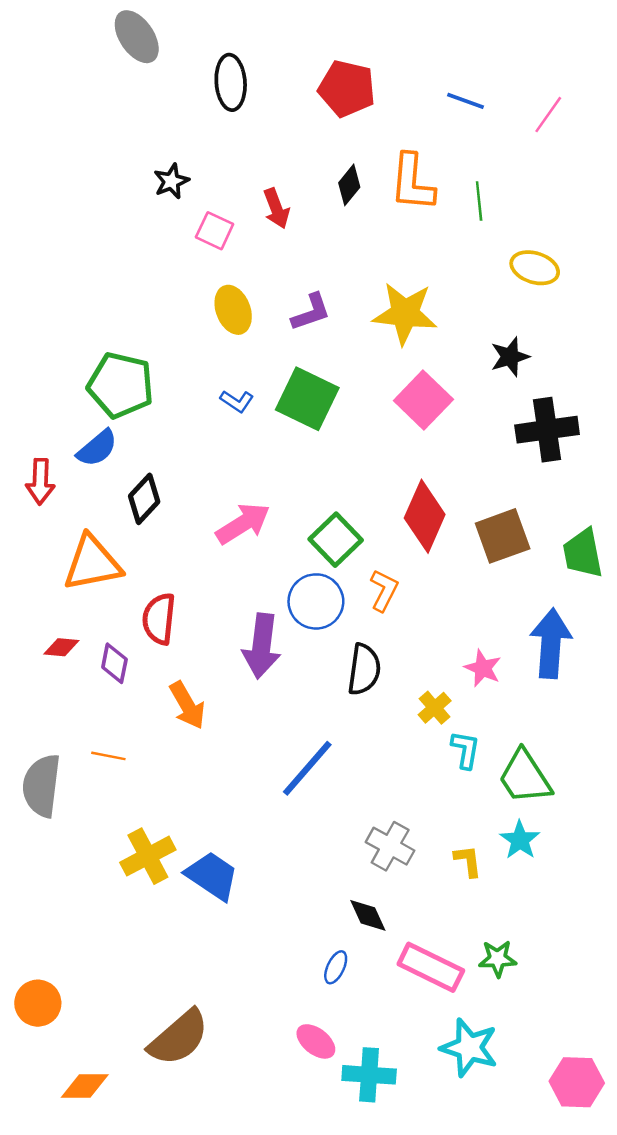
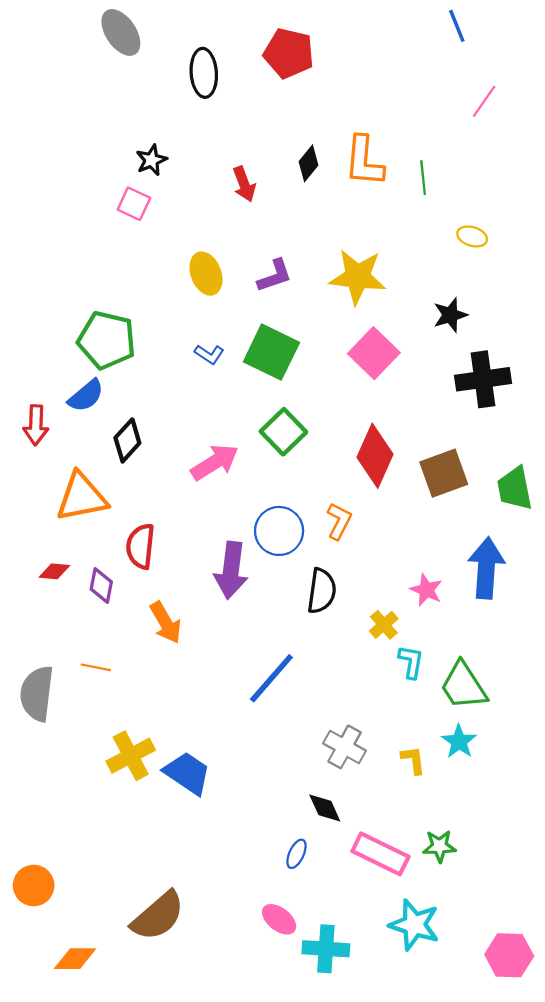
red pentagon: (347, 89) -> (289, 53), moved
blue line: (465, 101) -> (457, 26), moved, turned 48
pink square: (215, 231) -> (134, 204), moved
yellow ellipse: (535, 268) -> (472, 236), size x0.7
green square: (336, 540) -> (283, 432), moved

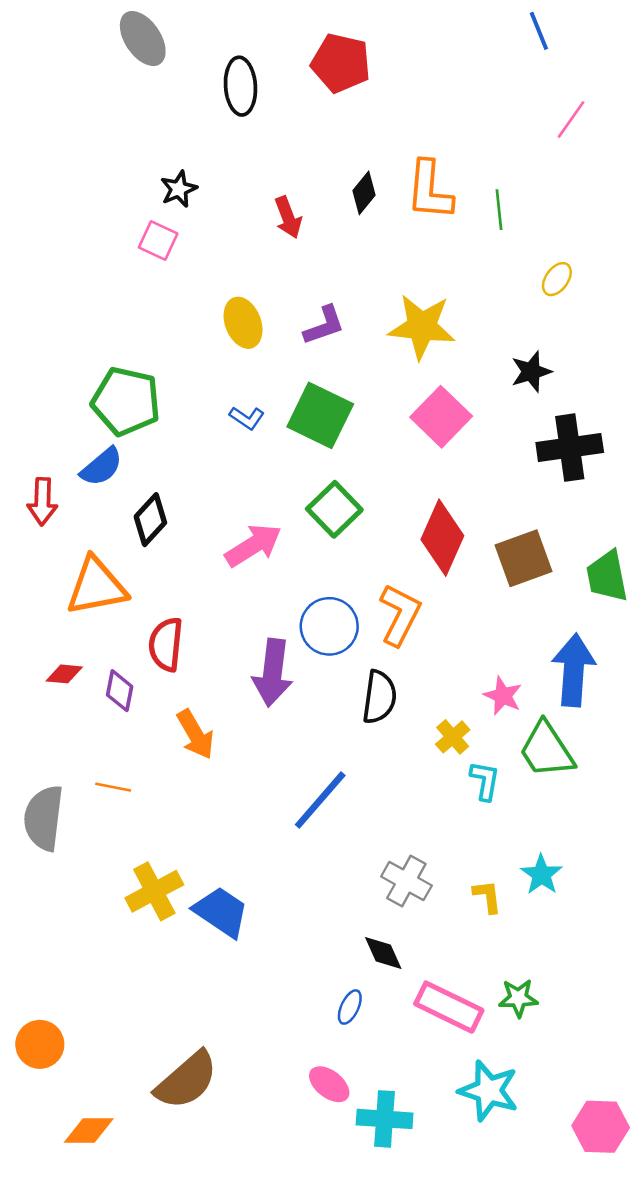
yellow ellipse: (472, 236) -> (557, 279), turned -72
orange L-shape: (339, 521) -> (400, 615), size x1.4
green trapezoid: (463, 686) -> (547, 750), moved

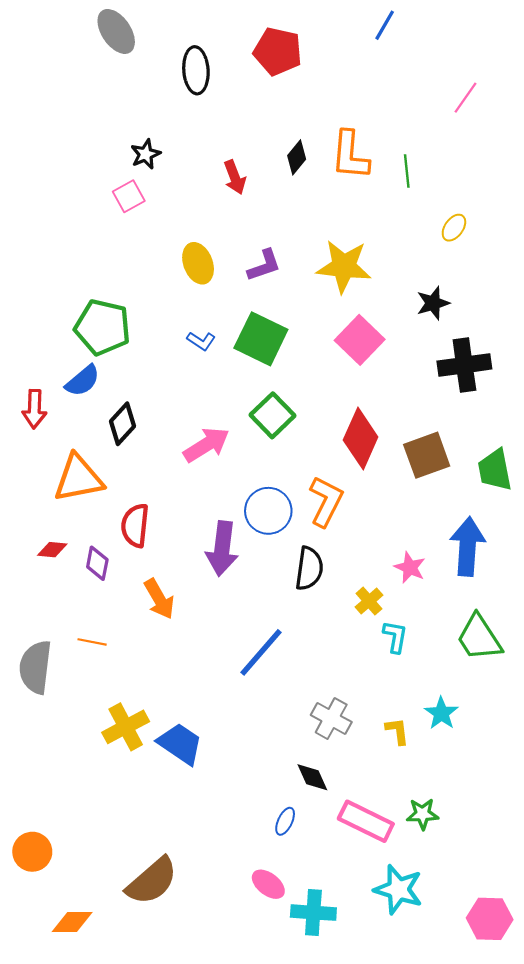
blue line: (539, 31) -> (385, 25), moved, turned 52
pink square: (158, 240) -> (129, 196), turned 36
green trapezoid: (547, 750) -> (479, 638), moved

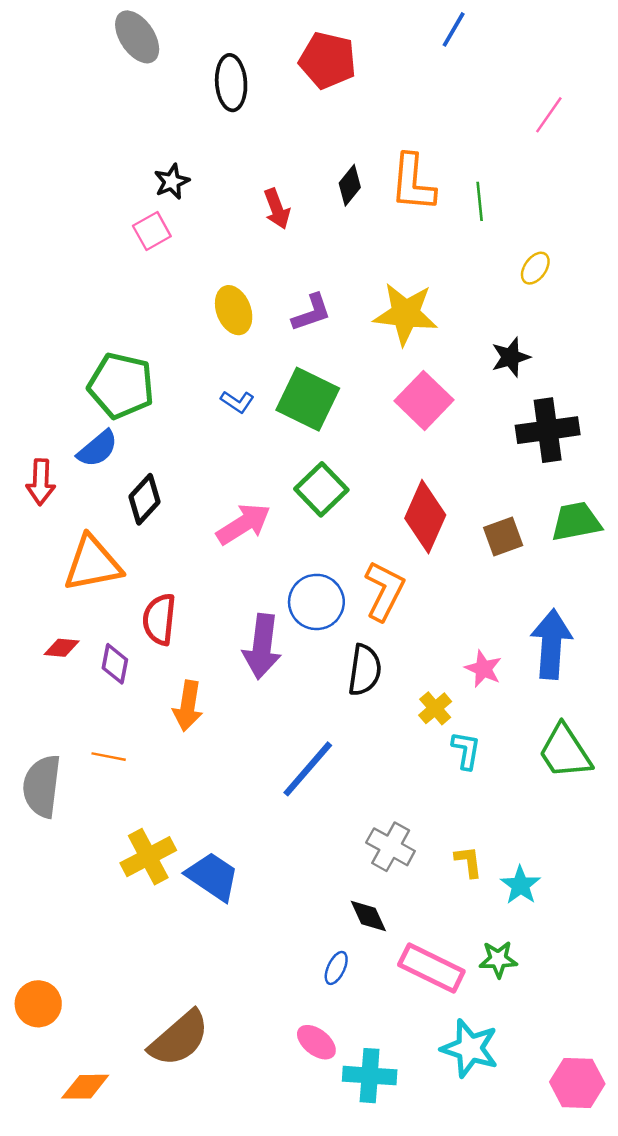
brown square: (427, 455) -> (503, 536), size x0.7
green trapezoid: (495, 470) -> (576, 522), moved, turned 90
orange arrow: (159, 599) -> (188, 706), turned 39
cyan star: (441, 713) -> (520, 885), moved

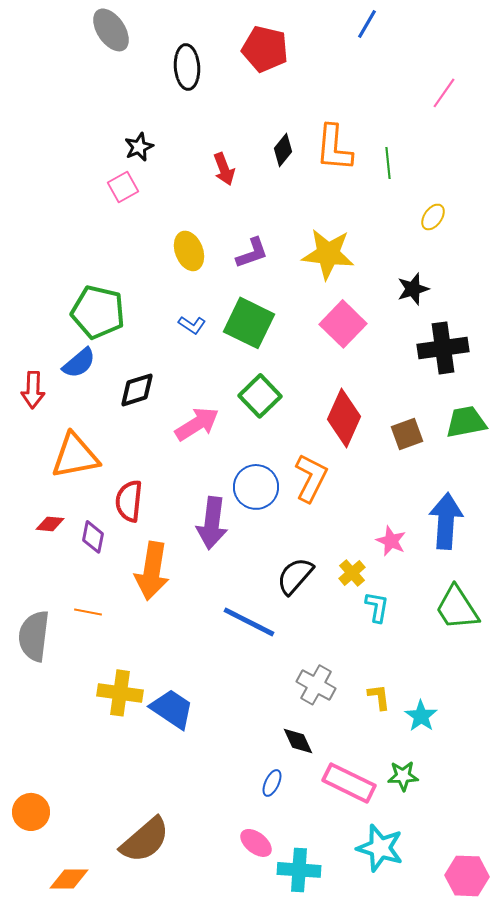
black diamond: (145, 499) -> (137, 390), moved, turned 30
black semicircle: (365, 670) -> (295, 576), moved, turned -147
orange arrow: (188, 706) -> (152, 571), size x1.4
blue line: (308, 769) -> (249, 622), turned 76
yellow cross: (148, 857) -> (120, 693), turned 36

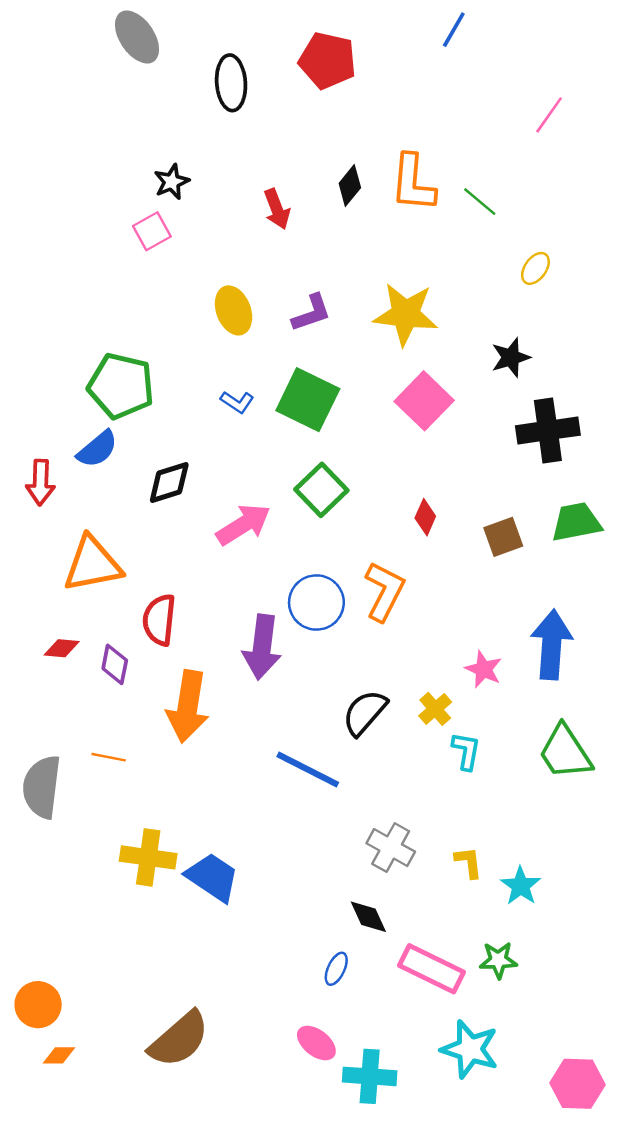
green line: (388, 163) -> (480, 202), turned -44
red diamond: (344, 418) -> (425, 517), size x0.5
orange diamond: (69, 879) -> (59, 1055), moved, size x0.7

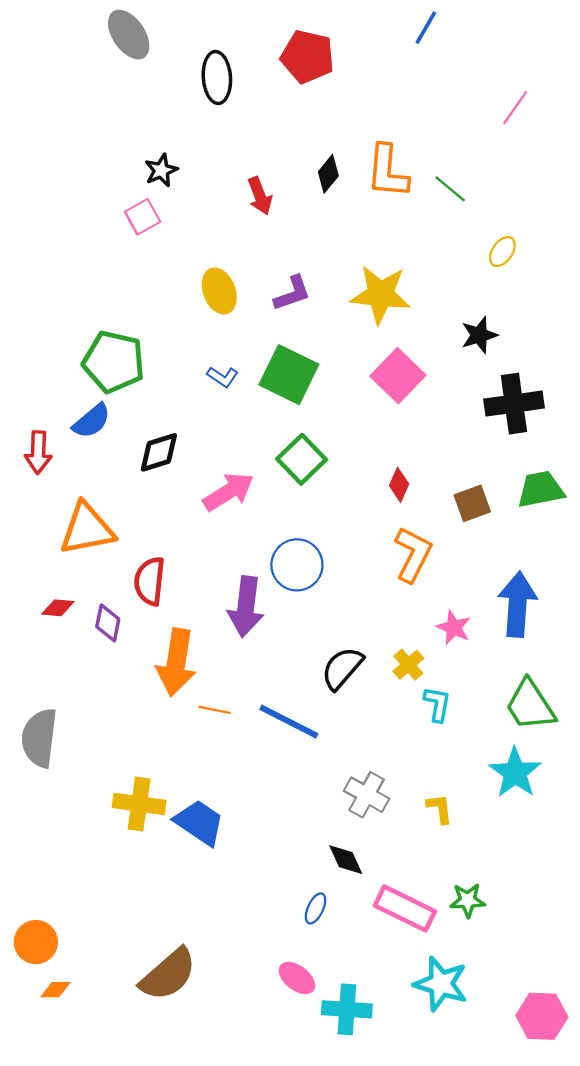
orange L-shape: (384, 591) -> (413, 554), moved
orange line: (109, 757) -> (215, 710), moved
cyan star: (521, 886) -> (515, 773), moved, size x1.4

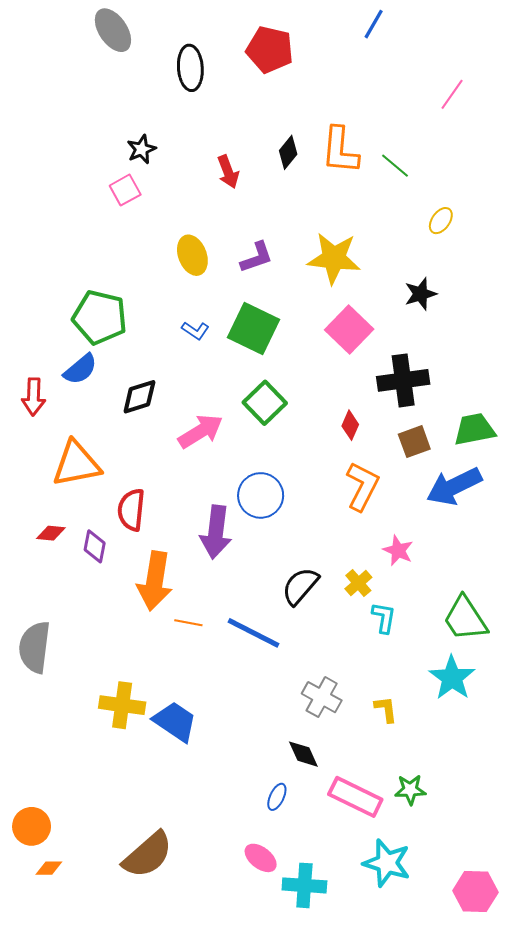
black cross: (514, 404) -> (403, 380), moved
blue arrow: (517, 604) -> (454, 486), moved, turned -120

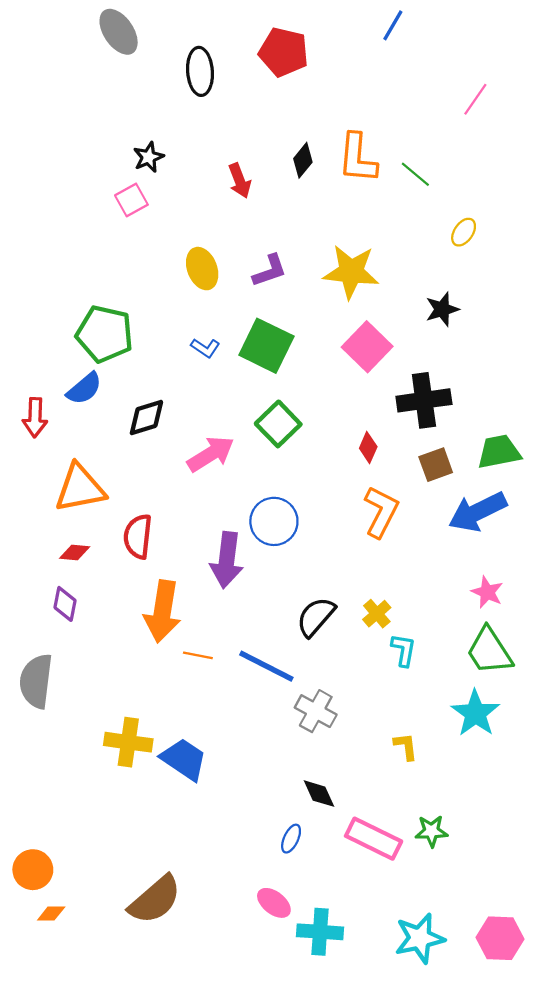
red diamond: (51, 533) -> (75, 553), moved
purple diamond: (95, 546) -> (65, 604), moved
pink star: (398, 550) -> (487, 592), moved
gray cross: (322, 697) -> (316, 711), moved
cyan star: (387, 863) -> (420, 938), moved, turned -30

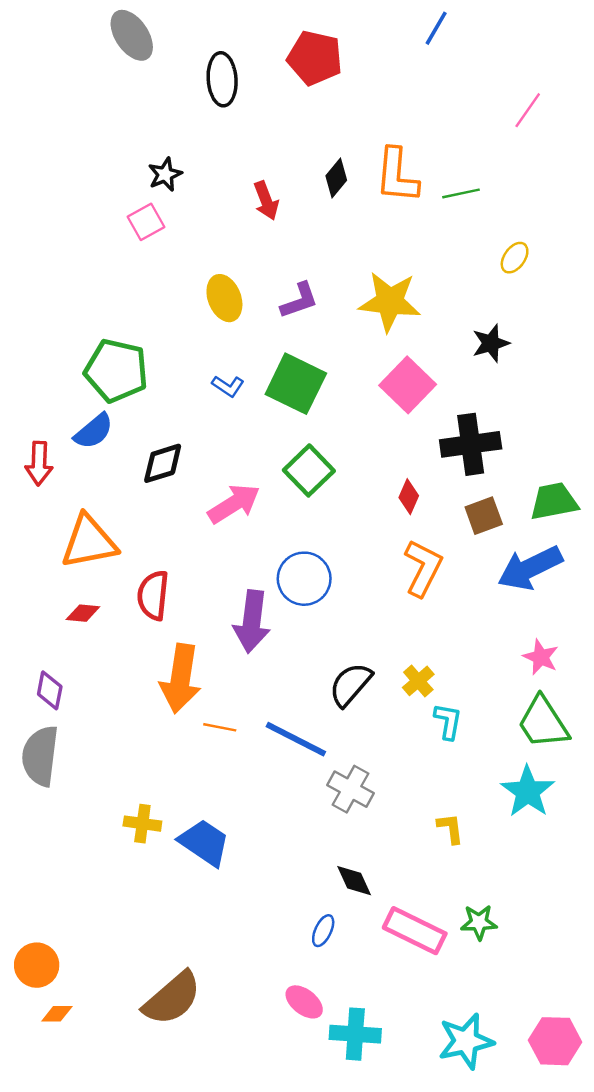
green line: (415, 174) -> (461, 193), turned -52
purple diamond: (65, 604) -> (50, 690), moved
yellow cross: (128, 742) -> (142, 824), size x0.7

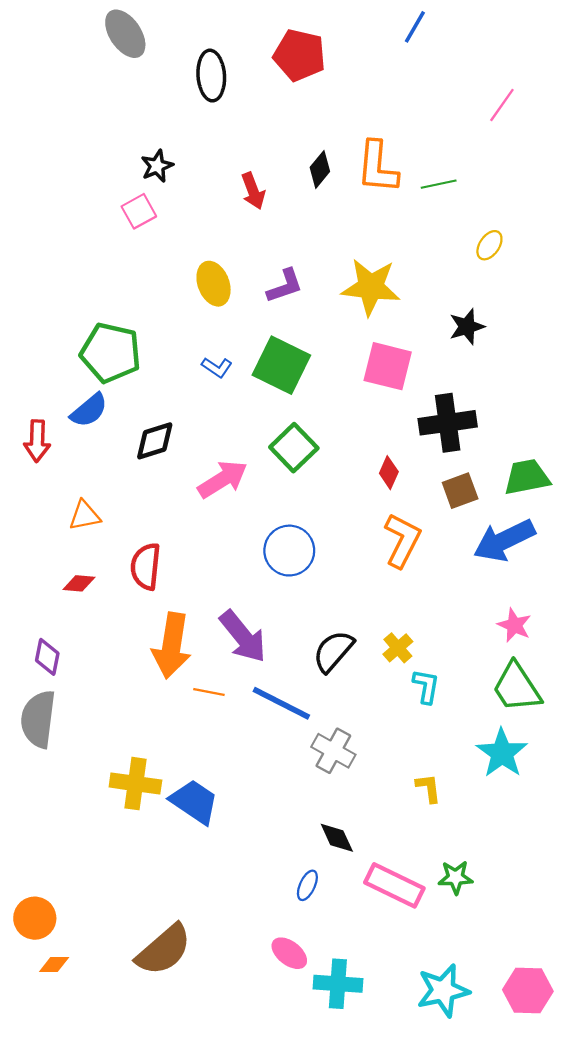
pink square: (408, 385) -> (388, 366), turned -30
orange triangle: (89, 542) -> (85, 516), size x0.6
purple arrow: (252, 621) -> (243, 637), moved, turned -46
yellow cross: (142, 824) -> (135, 784), size x1.4

